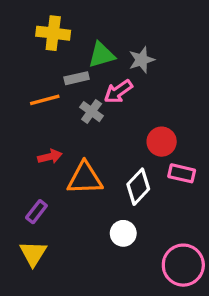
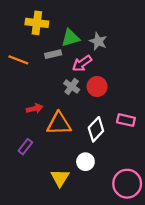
gray star: (142, 60) -> (98, 41), turned -30
orange line: (45, 100) -> (18, 60), moved, turned 36
gray cross: (92, 112) -> (72, 86), moved
red circle: (162, 142) -> (97, 86), moved
yellow triangle: (33, 253) -> (60, 178), moved

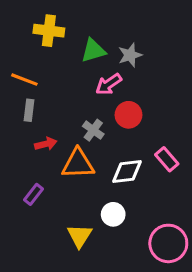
gray star: (98, 41) -> (130, 55), turned 30
gray rectangle: (53, 54) -> (29, 110), moved, turned -70
gray cross: (72, 86) -> (93, 130), moved
pink rectangle: (126, 120) -> (167, 159), turned 36
white diamond: (96, 129) -> (127, 171), turned 40

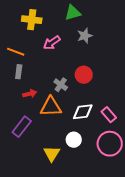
green triangle: (93, 51) -> (73, 13), moved
pink arrow: (109, 84) -> (52, 43), moved
pink rectangle: (167, 159) -> (109, 115), moved
purple rectangle: (34, 194) -> (22, 127), size x1.5
pink circle: (168, 243) -> (110, 144), moved

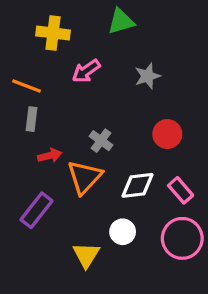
gray star: (85, 36) -> (147, 76), moved
red circle: (84, 75) -> (167, 134), moved
orange triangle: (51, 107) -> (84, 177), turned -45

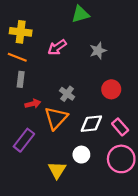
yellow cross: (53, 33) -> (21, 32), moved

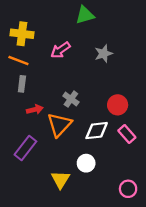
red circle: (111, 89) -> (118, 105), moved
pink circle: (121, 159) -> (128, 189), moved, size x0.6

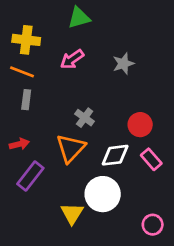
green triangle: (85, 15) -> (79, 18), moved
red arrow: (35, 110) -> (19, 144), moved
white circle: (86, 163) -> (103, 194), size x1.6

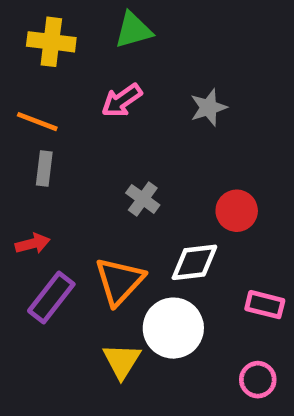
yellow cross: (26, 40) -> (51, 42), moved
orange triangle: (71, 148) -> (119, 281), moved
pink rectangle: (151, 159) -> (265, 305), moved, turned -35

